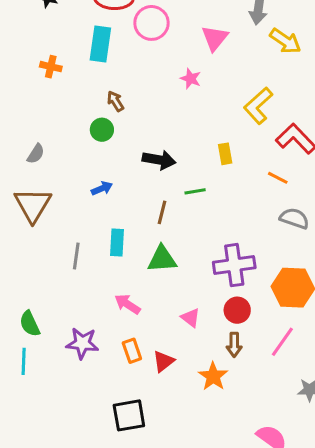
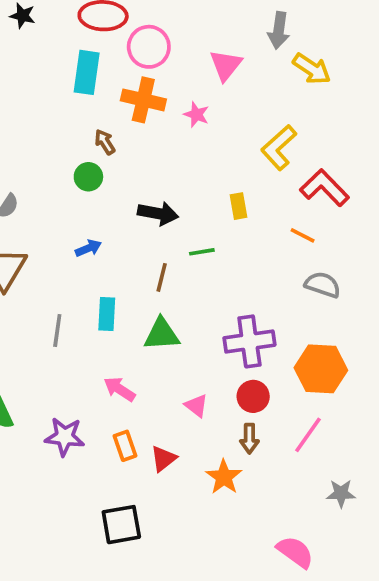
orange cross: (51, 67) -> (143, 100), moved, size x1.6

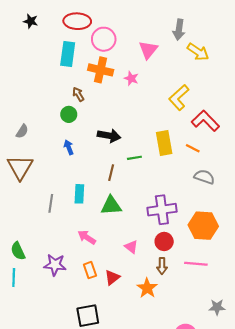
yellow rectangle: (238, 206) -> (164, 143), moved, size x1.6
blue arrow: (88, 248) -> (69, 147), moved, turned -88
pink line: (308, 435) -> (196, 264), turned 60
gray star: (341, 493) -> (217, 307), moved

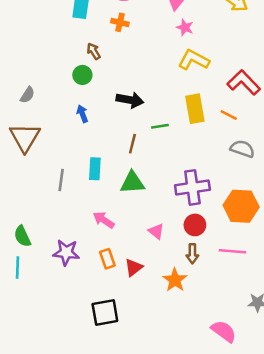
orange cross: (101, 70) -> (120, 22), size x0.6
pink star: (131, 78) -> (185, 27), moved
yellow L-shape: (179, 97) -> (194, 60), moved, turned 70

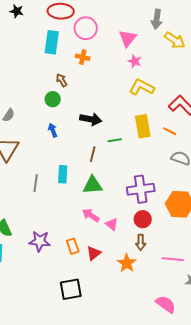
pink arrow: (104, 220) -> (91, 215), moved
pink line: (232, 251) -> (173, 259), moved

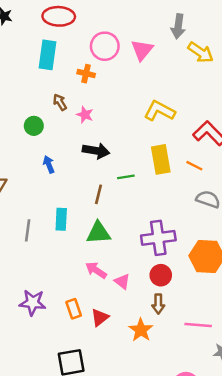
pink circle: (86, 28) -> (105, 46), moved
pink star: (135, 61) -> (85, 115), moved
green circle: (53, 99) -> (34, 126), moved

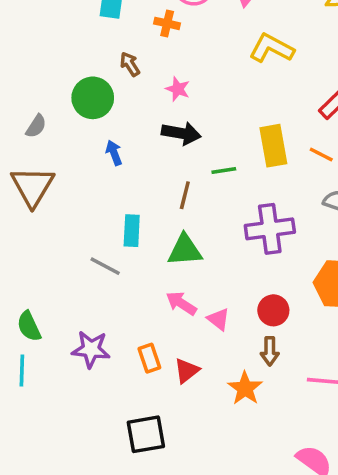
yellow L-shape: (159, 111) -> (272, 48), moved
pink star: (85, 115) -> (178, 89), moved
green circle: (34, 126) -> (93, 98), size x1.5
gray line: (28, 230) -> (105, 266), moved, turned -70
purple cross: (158, 238) -> (270, 229), moved

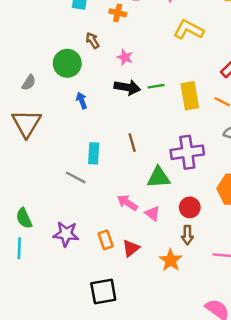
green line: (224, 170) -> (156, 86), moved
brown line: (185, 195) -> (132, 143), moved, turned -30
green triangle: (185, 250) -> (159, 177), moved

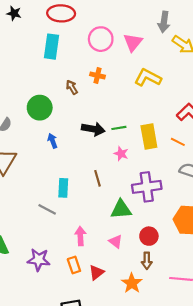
orange cross: (118, 13) -> (98, 75), moved
brown arrow: (92, 40) -> (72, 87), moved
pink star: (125, 57) -> (121, 154), moved
pink arrow: (127, 203) -> (80, 236), moved, turned 54

